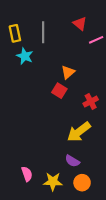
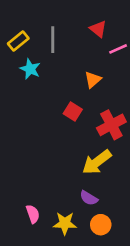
yellow rectangle: (15, 33) -> (18, 41), turned 63
orange triangle: (68, 72) -> (93, 80), moved
red cross: (91, 101) -> (111, 125), size x1.5

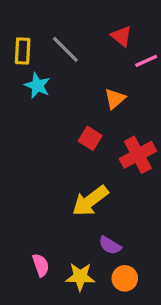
gray line: (53, 40) -> (65, 49), turned -45
yellow rectangle: (18, 41) -> (23, 51), turned -48
yellow arrow: (97, 162) -> (90, 201), moved

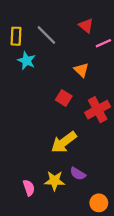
orange triangle: (115, 99) -> (81, 70), turned -35
yellow star: (80, 277) -> (54, 181), moved
orange circle: (125, 278) -> (99, 203), moved

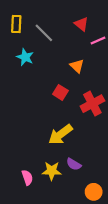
yellow rectangle: (16, 36) -> (16, 24), moved

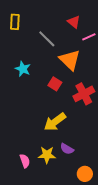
gray line: (44, 33) -> (47, 39), moved
cyan star: (25, 57) -> (23, 69), moved
orange triangle: (77, 66) -> (70, 60), size x1.6

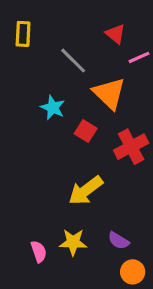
cyan star: (23, 69) -> (53, 108), moved
purple semicircle: (67, 149) -> (119, 241), moved

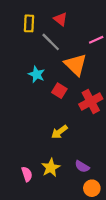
yellow rectangle: (23, 34) -> (29, 23), moved
red triangle: (115, 34) -> (60, 19), moved
yellow arrow: (86, 191) -> (59, 132), size x0.7
yellow star: (73, 242) -> (51, 168), turned -30

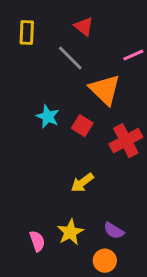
yellow rectangle: (29, 23) -> (27, 33), moved
cyan star: (37, 74) -> (48, 117), moved
orange circle: (92, 188) -> (105, 261), moved

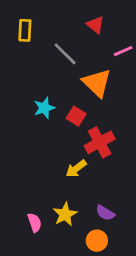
red triangle: (84, 27) -> (95, 25), moved
cyan star: (48, 117) -> (44, 108), turned 30
red cross: (126, 141) -> (100, 142), moved

